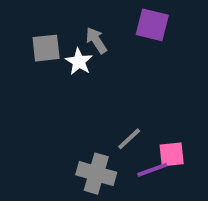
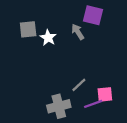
gray arrow: (96, 40) -> (78, 32), moved
gray cross: (96, 174) -> (59, 106), turned -30

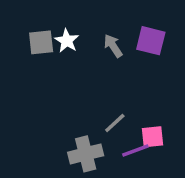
purple square: (93, 15) -> (151, 41), moved
white star: (48, 38) -> (67, 41), moved

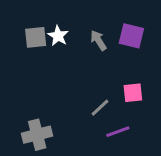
pink square: (153, 137) -> (133, 93), moved
gray cross: (86, 154) -> (37, 135), moved

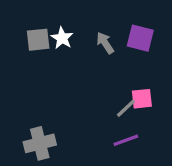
gray line: (100, 108) -> (126, 108), moved

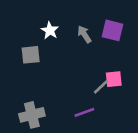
gray square: (38, 40) -> (31, 55), moved
purple line: (126, 140) -> (84, 112), moved

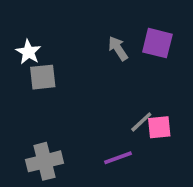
white star: (50, 30) -> (28, 52), moved
pink square: (114, 79) -> (159, 127), moved

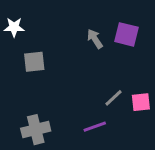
white star: (28, 52) -> (14, 27), moved, turned -30
pink square: (159, 127) -> (141, 102), moved

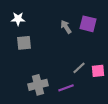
white star: (14, 27) -> (18, 19), moved
gray cross: (36, 130) -> (38, 85), moved

